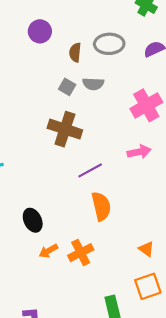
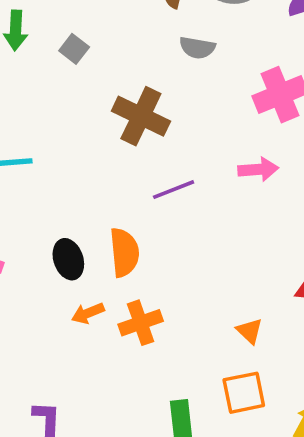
gray square: (67, 87) -> (74, 49), moved
orange semicircle: (101, 206) -> (124, 252), moved

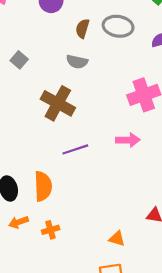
gray semicircle: (197, 48) -> (77, 62), moved
orange cross: (141, 323) -> (51, 230), size x0.7
orange triangle: (250, 331) -> (117, 239), turned -30

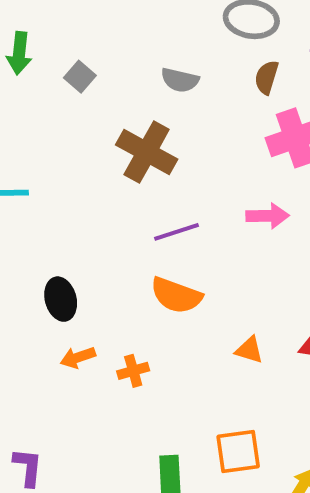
brown semicircle: (82, 28) -> (267, 77), moved
orange semicircle: (43, 186) -> (176, 295), moved, turned 112
orange triangle: (117, 239) -> (249, 350), moved

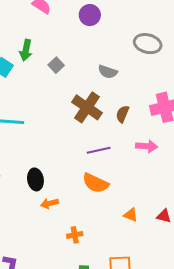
brown semicircle: (267, 77) -> (122, 114), moved
orange arrow: (78, 357) -> (50, 203), moved
orange cross: (133, 371) -> (75, 235), moved

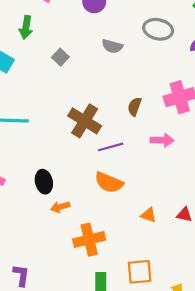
green arrow: (26, 50) -> (26, 27), moved
gray semicircle: (108, 72) -> (112, 46), moved
brown cross: (87, 107) -> (85, 121), moved
orange cross: (75, 235) -> (89, 240), size x1.8

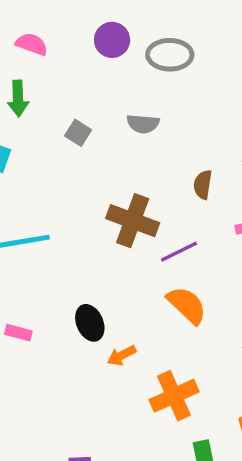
gray ellipse: (158, 29) -> (170, 55), moved
gray semicircle: (112, 46) -> (143, 124), moved
orange semicircle: (109, 183) -> (187, 305), turned -148

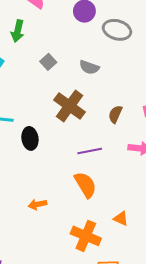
brown cross: (133, 221) -> (70, 106), moved
black ellipse: (90, 323) -> (30, 138), moved
orange cross: (174, 396) -> (86, 236), moved, turned 32

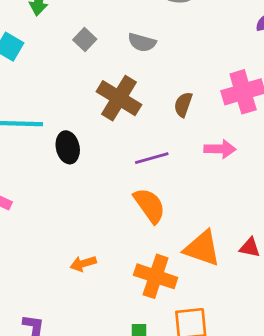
orange arrow: (37, 204) -> (83, 264), moved
orange triangle: (121, 218) -> (202, 248), size x1.8

